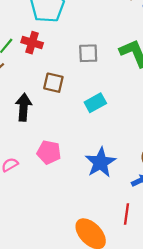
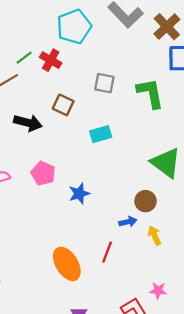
black arrow: (24, 107) -> (28, 123), turned 88
blue star: (100, 162) -> (79, 194), moved, size x0.7

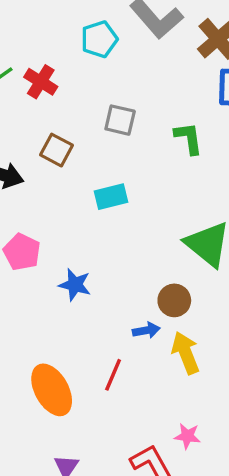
cyan pentagon: (74, 27) -> (99, 39), moved, size x0.7
green L-shape: (150, 93) -> (189, 138), size x0.7
blue star: (79, 194) -> (75, 285), turned 30
yellow arrow: (154, 235) -> (186, 353), size x1.4

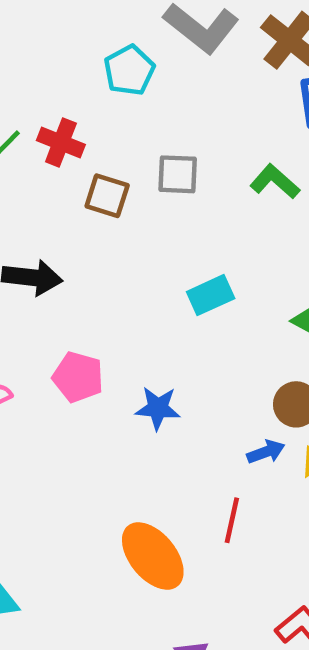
green L-shape: (189, 138) -> (275, 182), turned -30
brown square: (57, 150) -> (107, 196), moved
cyan rectangle: (111, 197) -> (211, 295), moved

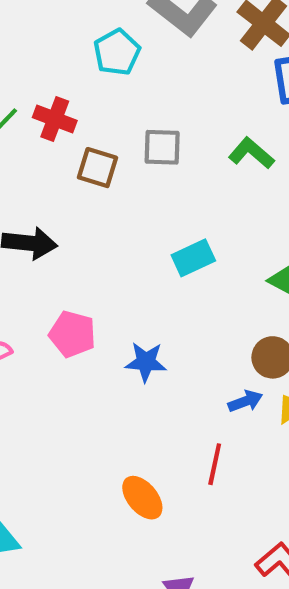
orange ellipse: (153, 556) -> (142, 498), size x0.7

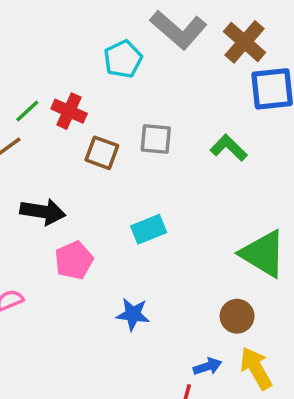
cyan rectangle: (193, 258) -> (149, 229), moved
pink pentagon: (72, 334) -> (74, 260), moved, turned 30
blue arrow: (245, 401) -> (207, 366), moved

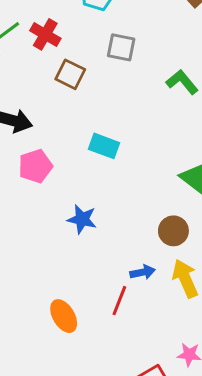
gray square: (156, 139) -> (121, 47), moved
cyan rectangle: (149, 229) -> (104, 146), turned 36

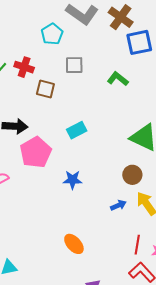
cyan rectangle: (104, 146) -> (77, 130), turned -36
pink pentagon: (35, 166) -> (36, 152), size x1.4
red line: (119, 301) -> (137, 245), moved

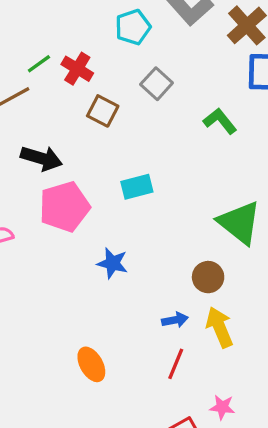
gray square: (74, 65) -> (157, 84), turned 30
red line: (137, 245) -> (176, 364), moved

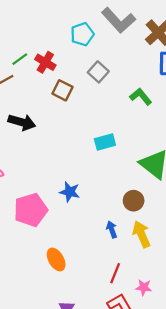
cyan rectangle: (137, 187) -> (105, 142), moved
pink pentagon: (64, 207) -> (31, 210), moved
blue arrow: (175, 320) -> (112, 229), turned -98
red line: (176, 364) -> (115, 273), moved

